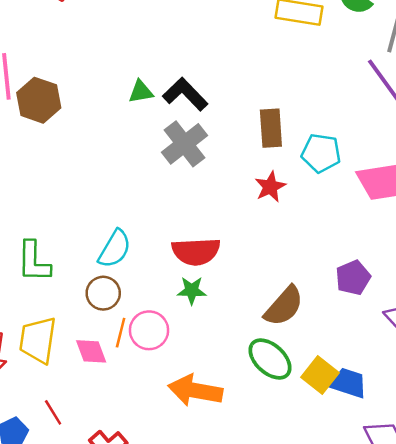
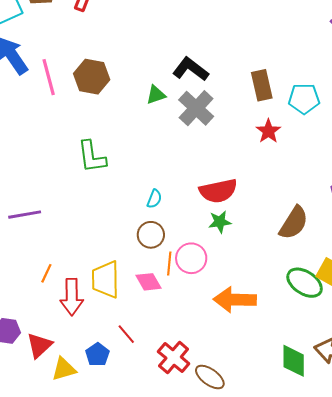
green triangle: (141, 92) -> (156, 95), moved
brown hexagon: (39, 100) -> (92, 77), moved
cyan semicircle: (115, 249) -> (154, 199), size x0.6
green L-shape: (34, 262) -> (92, 157), moved
green ellipse: (270, 359) -> (305, 283), moved

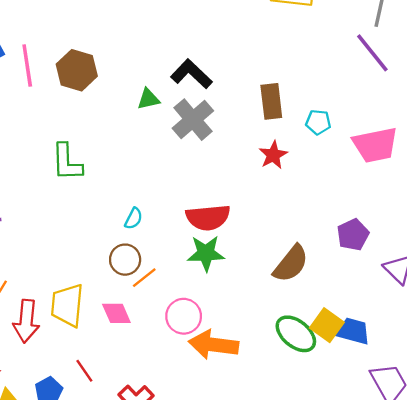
cyan pentagon: (304, 99) -> (318, 122), size x0.7
green star: (220, 222) -> (206, 253), size x1.4
pink circle: (191, 258) -> (184, 316), moved
orange line: (169, 264) -> (144, 278), moved, turned 40

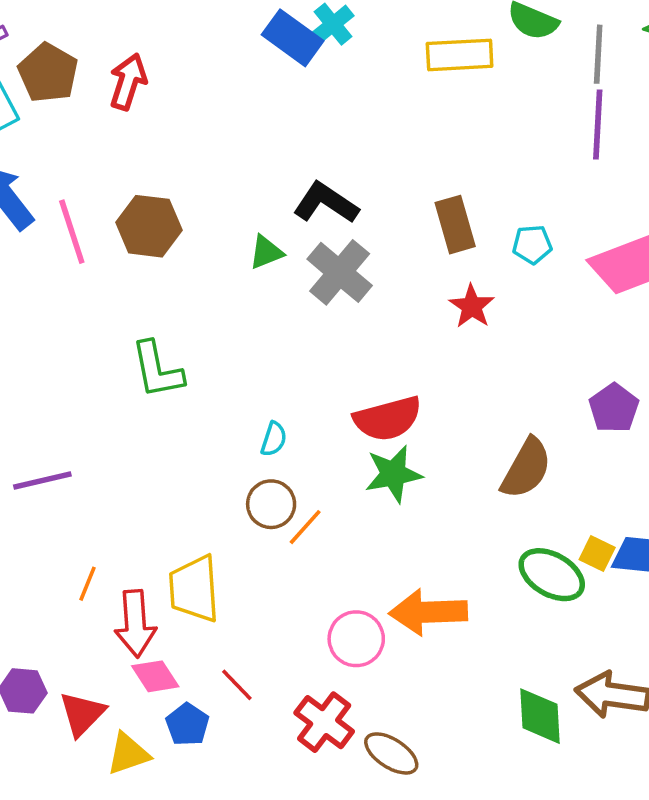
purple line: (372, 53) -> (598, 125), turned 51
pink diamond: (116, 313) -> (155, 676), moved
pink circle: (184, 316) -> (356, 639), moved
yellow square: (327, 325) -> (597, 553), size x0.7

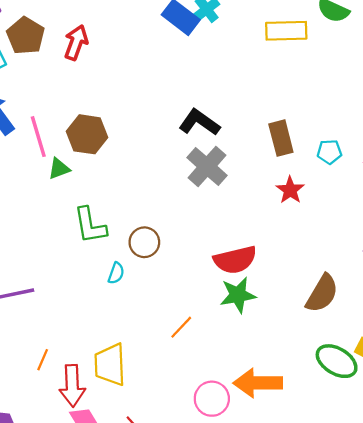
green triangle: (266, 252) -> (59, 169), moved
cyan semicircle: (274, 439) -> (116, 273), moved
brown circle: (271, 504) -> (144, 242), moved

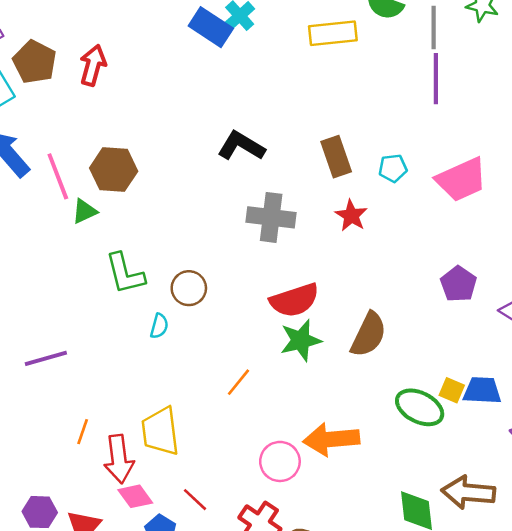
gray cross: (207, 166) -> (271, 217), moved, turned -30
brown semicircle: (322, 293) -> (368, 335), moved

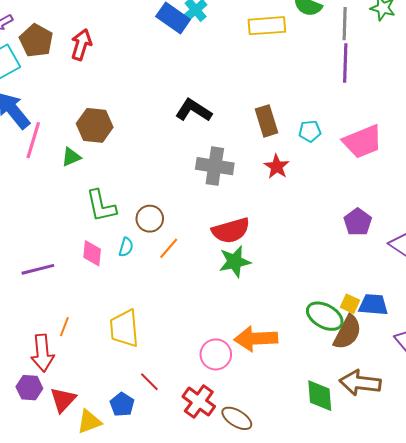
pink line: (58, 176) -> (33, 140), moved, turned 36
brown semicircle: (368, 335) -> (347, 332), moved
orange line: (239, 382) -> (169, 248), moved
red arrow: (119, 459) -> (42, 353), moved
pink diamond: (135, 496) -> (92, 253), moved, turned 40

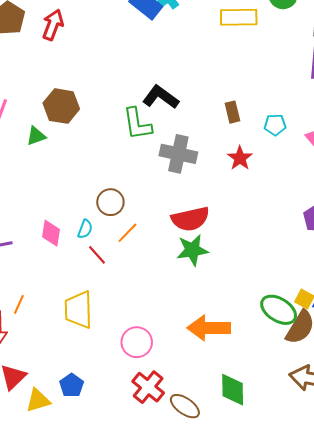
brown rectangle: (266, 121) -> (232, 112), size x0.7
green L-shape: (101, 206) -> (137, 124), moved
pink circle: (216, 354) -> (137, 342), moved
red line: (149, 382) -> (97, 255), moved
green diamond: (320, 396) -> (233, 390), moved

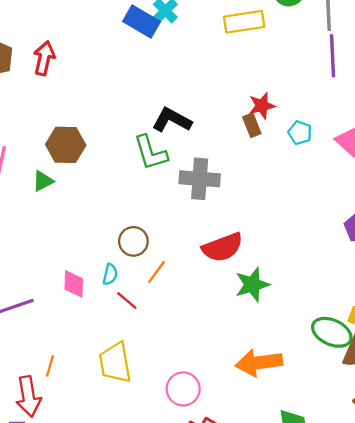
cyan pentagon: (275, 125) -> (300, 133), turned 30
red star: (240, 158) -> (262, 106), moved, turned 30
green star: (192, 250) -> (252, 285), moved

